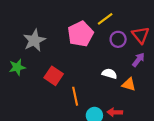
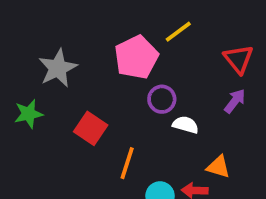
purple circle: (118, 39) -> (162, 99), moved
orange triangle: (129, 84) -> (218, 167), moved
orange line: (75, 96) -> (127, 163), turned 30

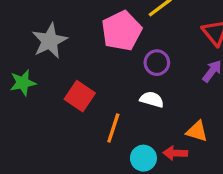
purple circle: (162, 99) -> (157, 63), moved
white semicircle: (186, 125) -> (152, 99), moved

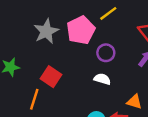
gray star: (50, 41) -> (46, 31), moved
orange line: (113, 128) -> (34, 99), moved

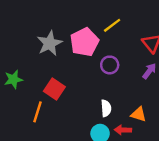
white semicircle: (102, 79) -> (106, 108), moved, turned 70

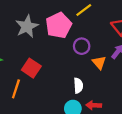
orange triangle: (139, 114) -> (99, 63), moved, turned 32

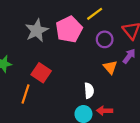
purple circle: (82, 46) -> (105, 39), moved

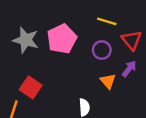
yellow line: (95, 14) -> (107, 21), moved, turned 54
gray star: (37, 30) -> (26, 40), turned -30

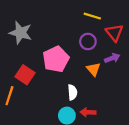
pink pentagon: (62, 39) -> (56, 59), moved
purple arrow: (129, 69) -> (112, 58), turned 32

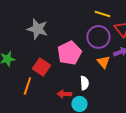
purple circle: (88, 42) -> (98, 37), size x1.5
red arrow: (88, 112) -> (64, 94), moved

